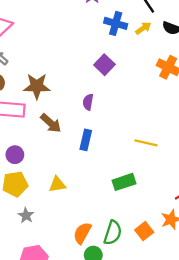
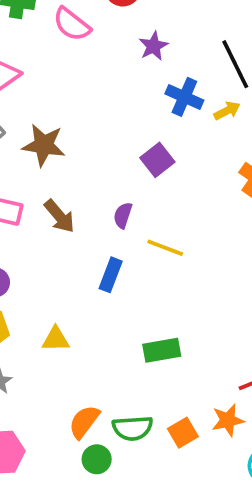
brown star: (37, 86) -> (44, 145), moved
brown arrow: (51, 123) -> (59, 216), moved
yellow line: (146, 143) -> (165, 248), moved
green semicircle: (113, 233) -> (133, 428), turned 60

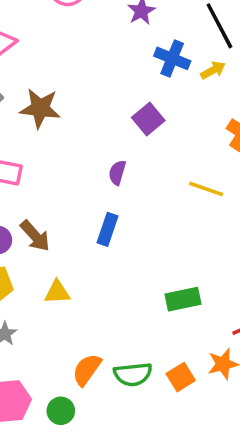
brown arrow: (59, 216) -> (35, 236), moved
yellow line: (165, 248) -> (206, 189), moved
green rectangle: (162, 350) -> (183, 299), moved
green circle: (97, 459) -> (61, 411), moved

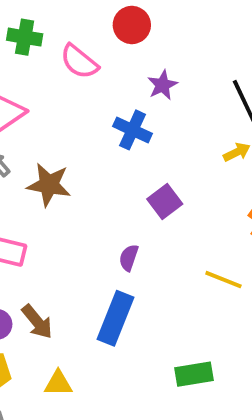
blue cross: (172, 58) -> (133, 130), moved
blue rectangle: (108, 229) -> (115, 318), size x1.5
green rectangle: (183, 299) -> (194, 374), moved

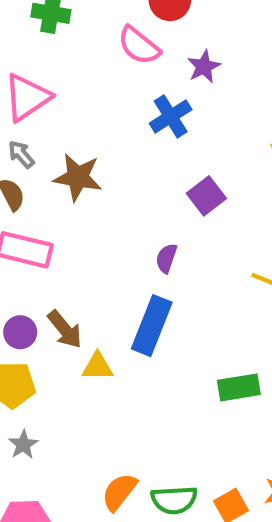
pink semicircle: (79, 62) -> (139, 46), moved
blue cross: (133, 130) -> (171, 116), turned 33
yellow triangle: (58, 383) -> (98, 366), moved

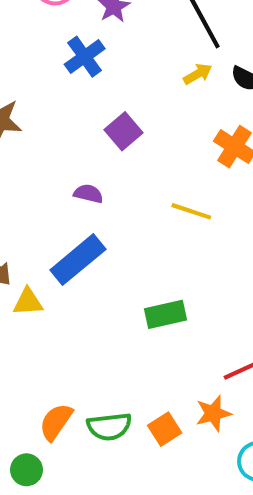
purple semicircle: (166, 258) -> (88, 194), turned 88
blue rectangle: (152, 326) -> (78, 260), turned 32

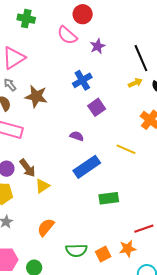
blue cross: (85, 57) -> (82, 80), moved
blue rectangle: (78, 260) -> (87, 167), moved
yellow triangle: (28, 302) -> (42, 186), turned -35
orange semicircle: (56, 422) -> (46, 227), moved

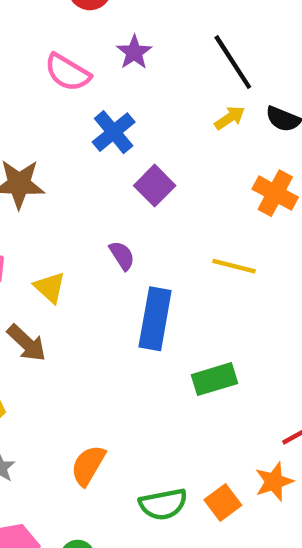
pink semicircle: (67, 35) -> (67, 72), moved
purple semicircle: (77, 136) -> (122, 256), turned 48
blue rectangle: (87, 167) -> (155, 319), turned -36
yellow triangle: (42, 186) -> (50, 287), moved, turned -35

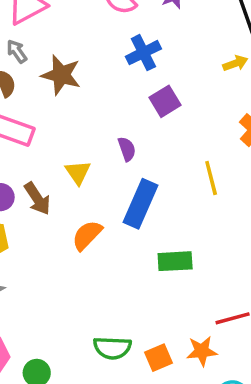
yellow line: (234, 266) -> (211, 178), turned 48
yellow triangle: (50, 287) -> (78, 172), moved
orange semicircle: (88, 465) -> (87, 235), moved

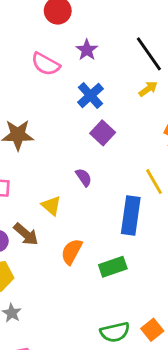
blue cross: (143, 53) -> (90, 95), moved
blue rectangle: (141, 204) -> (131, 215), moved
green rectangle: (175, 261) -> (113, 267), moved

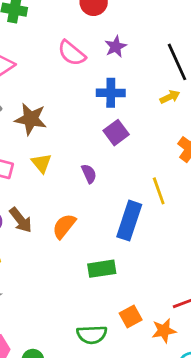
blue cross: (90, 95) -> (111, 93), turned 32
yellow triangle: (51, 206) -> (41, 163), moved
orange semicircle: (72, 252) -> (64, 226), moved
orange square: (152, 330) -> (131, 317), moved

